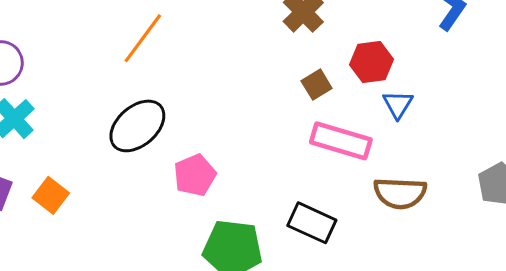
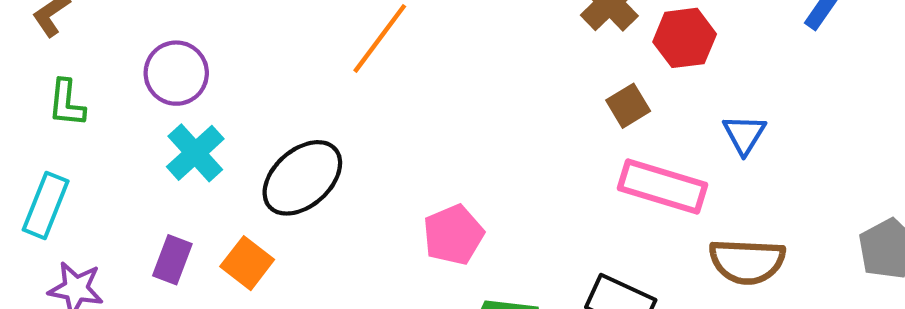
red hexagon: (372, 62) -> (685, 38), moved
black ellipse: (137, 126) -> (302, 178), moved

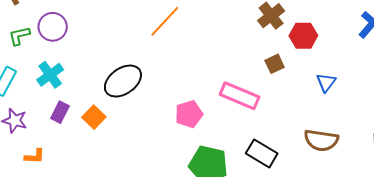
purple circle: (176, 73) -> (53, 27), moved
green L-shape: (67, 103) -> (19, 36), turned 65
cyan cross: (195, 153) -> (50, 75), moved
pink rectangle: (663, 187) -> (240, 96), moved

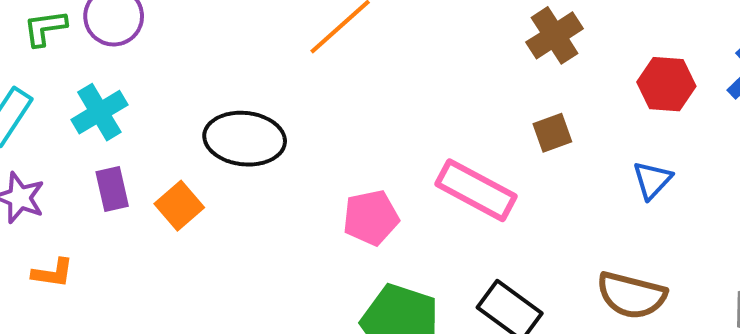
red hexagon: (303, 36) -> (666, 84), moved
black ellipse: (123, 81) -> (245, 139), turned 36
purple rectangle: (60, 112) -> (112, 189), turned -45

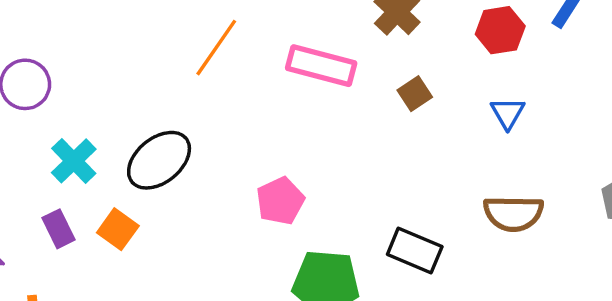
cyan cross: (99, 112) -> (74, 161), moved
black ellipse: (245, 139) -> (159, 160), turned -32
pink rectangle: (476, 190) -> (321, 66), moved

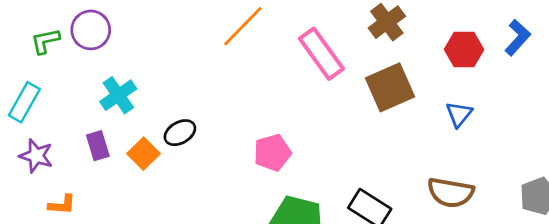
pink rectangle: (321, 66) -> (321, 54), turned 30
brown square: (415, 94) -> (390, 87), size x1.8
black ellipse: (159, 160) -> (180, 133), moved, size x0.6

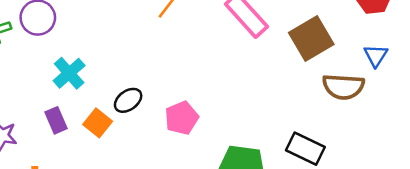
pink pentagon: (272, 153) -> (182, 118), moved
brown semicircle: (451, 192) -> (343, 87), moved

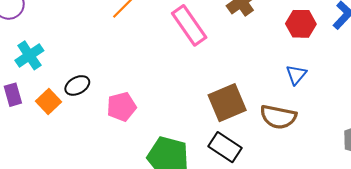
brown square: (311, 38) -> (227, 103), moved
brown semicircle: (343, 87) -> (278, 117), moved

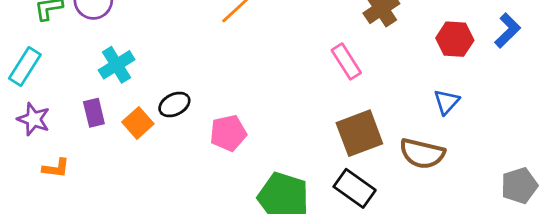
pink rectangle: (189, 25) -> (346, 61), moved, size x0.7

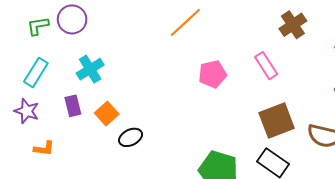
cyan rectangle: (25, 67) -> (36, 72), moved
black ellipse: (174, 104) -> (131, 137), moved
pink pentagon: (228, 133) -> (212, 74), moved

